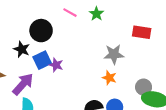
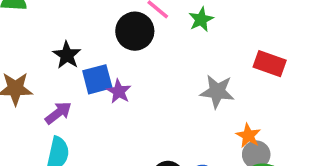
black circle: (41, 31) -> (135, 31), moved
orange star: (109, 78) -> (248, 136), moved
purple arrow: (23, 84) -> (58, 113), size x0.7

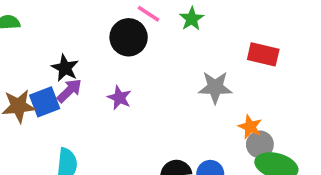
blue square: (97, 79) -> (45, 102), moved
purple arrow: (58, 113) -> (69, 91), moved

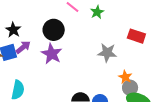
black circle: (129, 37) -> (54, 30), moved
black star: (65, 68) -> (13, 30), moved
purple star: (119, 98) -> (52, 54), size x1.5

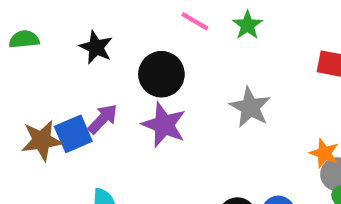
black star: (13, 30) -> (96, 47), moved
gray star: (107, 53) -> (250, 107), moved, turned 30

